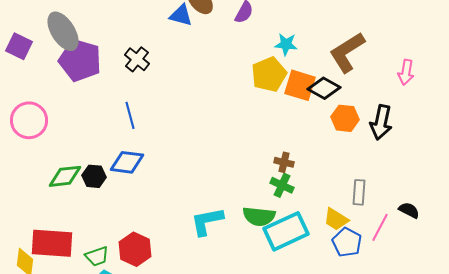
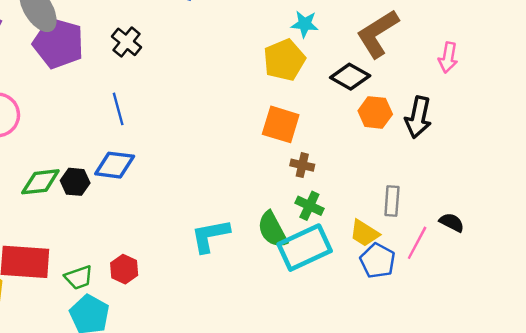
orange square: (300, 85) -> (281, 124), moved
green cross: (282, 185) -> (309, 206), moved
green semicircle: (259, 216) -> (272, 230), turned 56
red hexagon: (135, 249) -> (124, 269), size x0.7

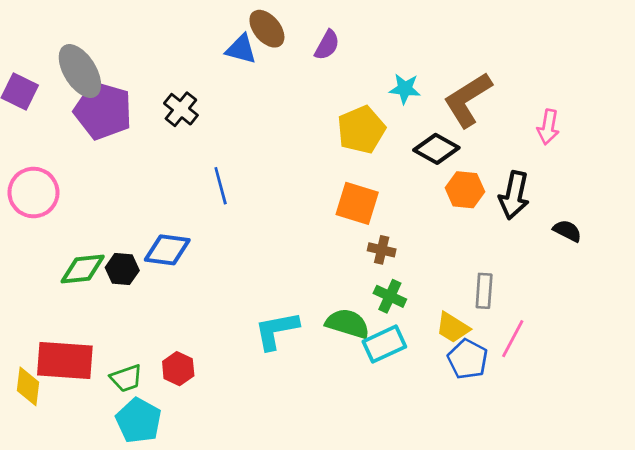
cyan star: (305, 24) -> (405, 89), moved
blue line: (118, 109) -> (221, 186), moved
black semicircle: (452, 222) -> (567, 231), moved
green semicircle: (272, 230) -> (348, 324), turned 135
cyan rectangle: (305, 248) -> (384, 344), size x0.7

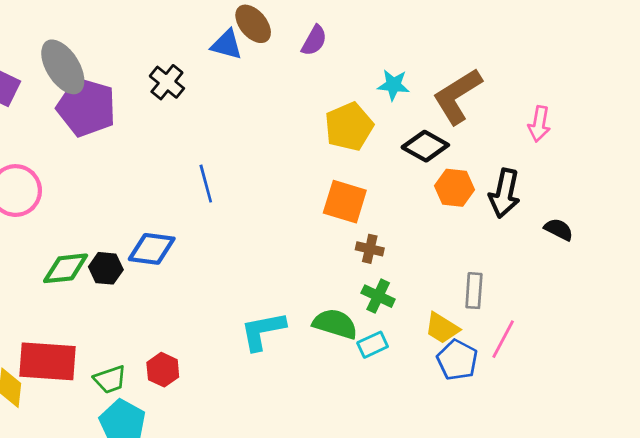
black cross: (181, 109) -> (167, 82), moved
cyan rectangle: (384, 344) -> (373, 345), size x0.7

